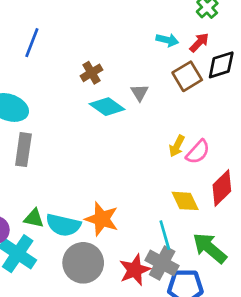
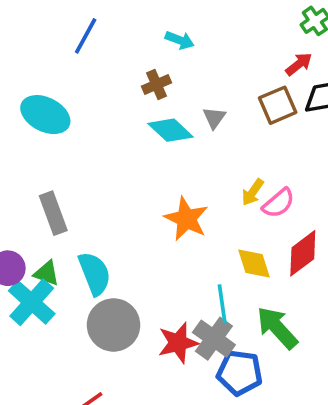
cyan arrow: (167, 40) -> (180, 40), moved
gray rectangle: (23, 150) -> (53, 213), moved, turned -36
green triangle: (34, 218) -> (47, 273), moved
orange star: (102, 219) -> (186, 219), moved
cyan semicircle: (63, 225) -> (95, 274), turned -132

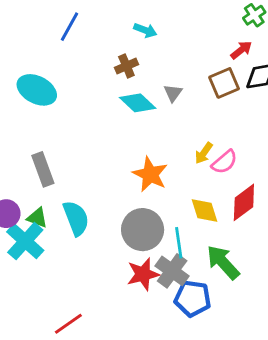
gray circle: (114, 325) -> (143, 230), moved

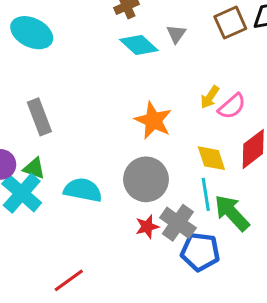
cyan semicircle: (76, 218) -> (83, 190), moved, turned -57
cyan line: (179, 243) -> (206, 194), moved
red star: (143, 274) -> (147, 227), size x0.7

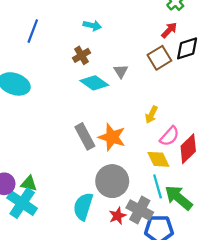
pink semicircle: (232, 106) -> (169, 136), moved
gray rectangle: (39, 117) -> (85, 136), moved
cyan semicircle: (83, 190) -> (83, 206), moved, turned -76

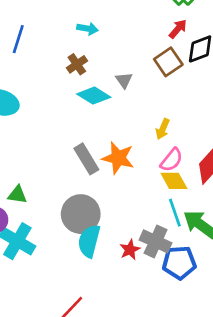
pink semicircle: (169, 136) -> (172, 160), moved
gray circle: (112, 181) -> (81, 214), moved
green triangle: (29, 184) -> (17, 195), moved

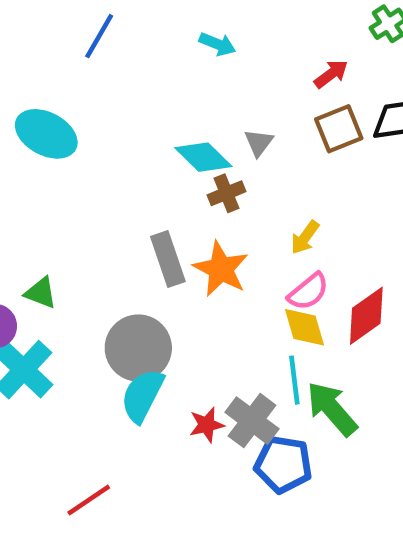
red arrow: (178, 29) -> (331, 74), moved
brown cross: (77, 64) -> (226, 193), moved

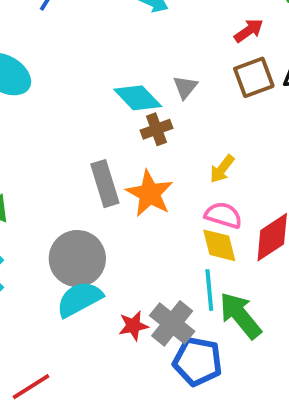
pink semicircle: (308, 292) -> (223, 215), turned -126
cyan semicircle: (142, 396) -> (79, 299), turned 33

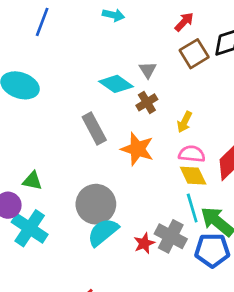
brown cross: (156, 129) -> (147, 102), moved
gray rectangle: (105, 184) -> (94, 128), moved
blue pentagon: (198, 361) -> (212, 250), moved

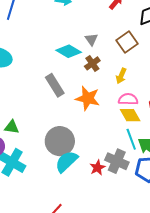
brown square: (194, 54) -> (127, 42), moved

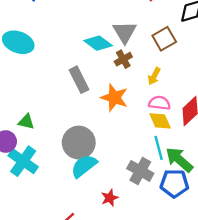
gray triangle: (91, 39) -> (125, 32), size x1.6
red star: (97, 168) -> (110, 198), moved

